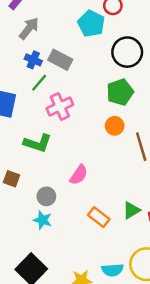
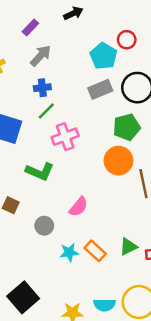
blue cross: (33, 60) -> (42, 88), turned -35
gray rectangle: (60, 60) -> (100, 89), moved, turned -55
orange circle: (115, 126) -> (118, 161), size x1.5
cyan star: (43, 220) -> (69, 252), moved, turned -30

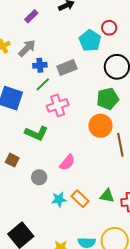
gray arrow: (41, 56) -> (27, 48), moved
gray rectangle: (100, 89) -> (67, 67), moved
green triangle: (128, 247) -> (107, 196), turned 35

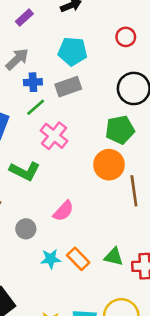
cyan pentagon: (90, 41) -> (73, 51), moved, turned -30
pink cross: (58, 105) -> (54, 136), turned -35

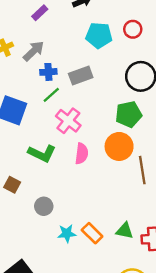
cyan pentagon: (73, 51) -> (99, 35), moved
pink semicircle: (63, 211) -> (82, 154), moved, turned -35

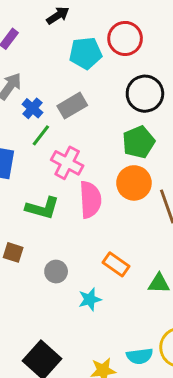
red circle: (133, 29) -> (125, 38), size x1.5
blue cross: (48, 72) -> (33, 108), turned -35
pink semicircle: (82, 154) -> (90, 200), size x1.4
orange rectangle: (92, 233) -> (116, 264), moved

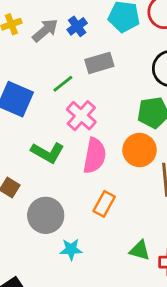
blue cross: (33, 108) -> (77, 26), moved
orange rectangle: (116, 264) -> (104, 204), moved, turned 70
gray circle: (56, 272) -> (46, 215), size x1.6

